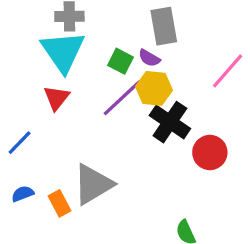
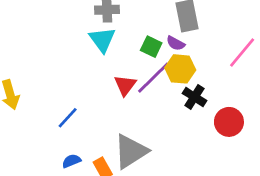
cyan triangle: (63, 51) -> (102, 40), size x0.7
red triangle: (56, 98) -> (125, 85), moved
black cross: (170, 122) -> (194, 97), size x0.7

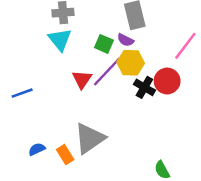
blue line: (68, 118) -> (22, 93), moved, turned 30
red circle: (229, 122) -> (167, 81), moved

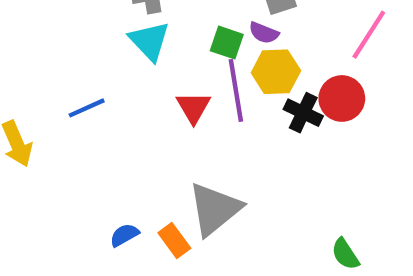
purple line: (107, 72) -> (236, 90), turned -48
blue line: (22, 93) -> (87, 108), moved

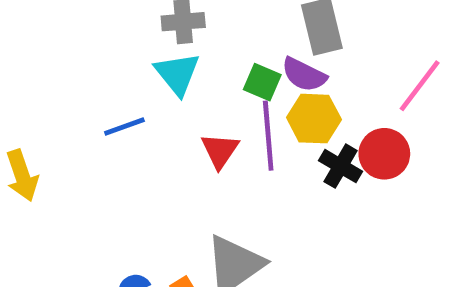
purple semicircle: (264, 33) -> (304, 75), size x1.4
blue line: (87, 108) -> (124, 126), moved

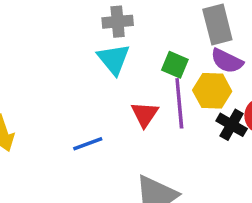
purple semicircle: (304, 75) -> (227, 61), moved
blue line: (124, 126) -> (88, 144), moved

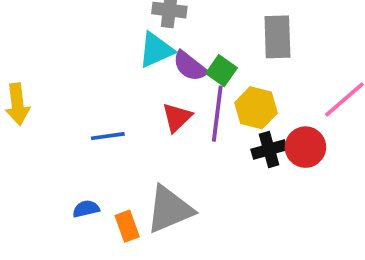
cyan triangle: (114, 59) -> (156, 50), turned 33
purple semicircle: (227, 61) -> (190, 66), moved
black cross: (232, 125) -> (269, 150), turned 32

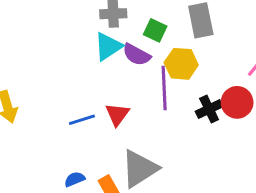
green square: (221, 71) -> (155, 30), moved
yellow hexagon: (256, 108) -> (181, 64), moved
red triangle: (177, 117) -> (117, 114), moved

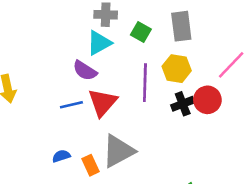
purple semicircle: (137, 55) -> (85, 71), moved
yellow hexagon: (181, 64) -> (177, 69), moved
red triangle: (117, 114) -> (103, 102), size x1.4

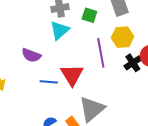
purple semicircle: (85, 71) -> (31, 55), moved
blue line: (71, 105) -> (49, 82), turned 30

